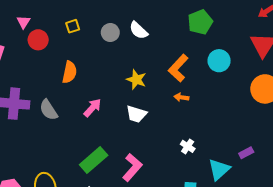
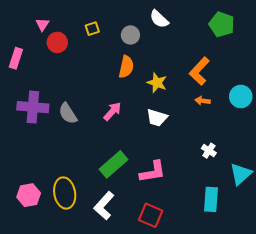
green pentagon: (200, 22) -> (222, 24), turned -30
white semicircle: (138, 30) -> (159, 19), moved
cyan circle: (219, 61) -> (241, 97), moved
orange semicircle: (69, 72) -> (126, 67), moved
pink L-shape: (132, 167) -> (153, 172), turned 40

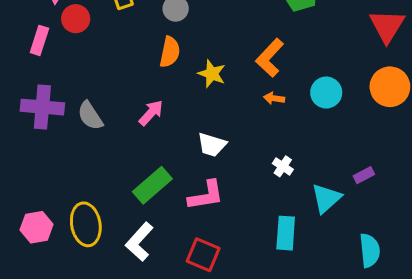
pink rectangle: (16, 58) -> (39, 40), moved
white trapezoid: (157, 118) -> (212, 145), moved

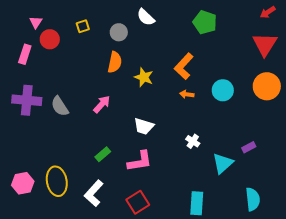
green rectangle: (152, 185) -> (103, 154), size x0.6
cyan rectangle: (286, 233) -> (197, 203), moved
red square: (203, 255) -> (138, 202), turned 35

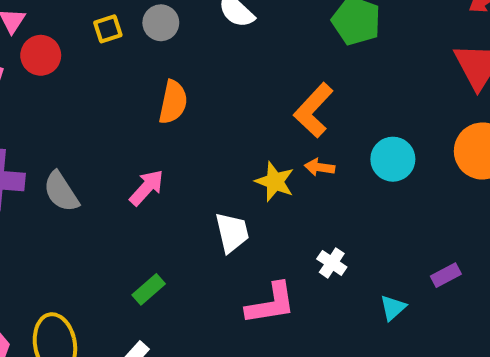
gray circle: (119, 32) -> (161, 23), moved
yellow star: (144, 77) -> (275, 182), moved
white trapezoid: (144, 126) -> (232, 232), turned -120
pink L-shape: (140, 161) -> (271, 304), moved
cyan triangle: (223, 163) -> (393, 308), size x0.6

